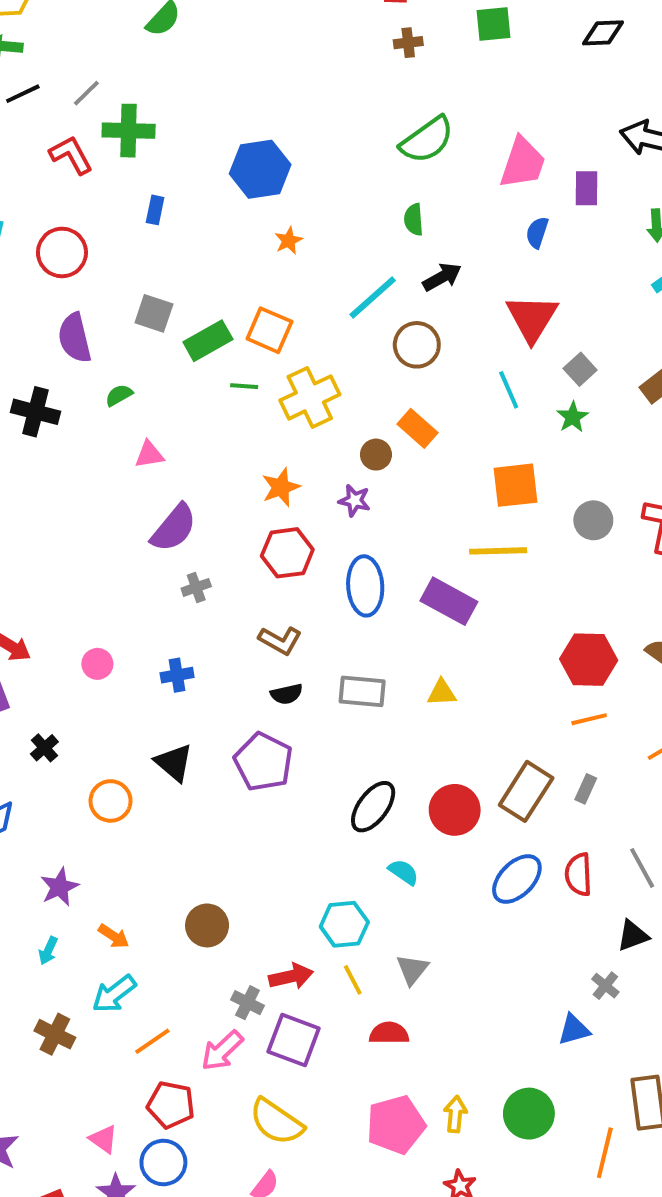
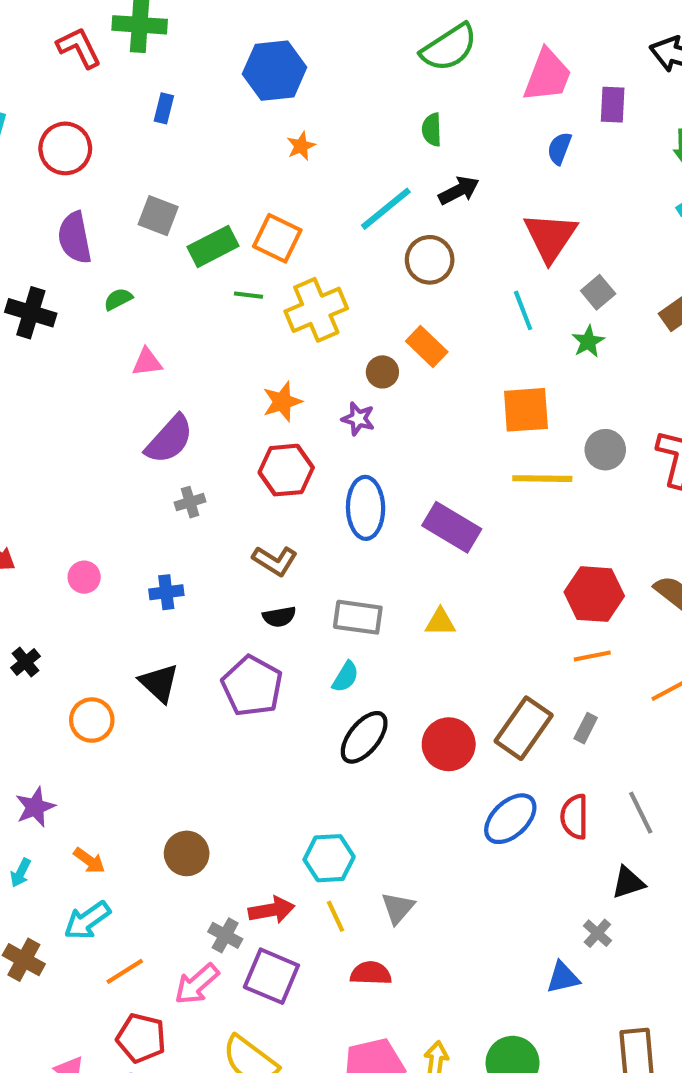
yellow line: (498, 551) -> (542, 479), moved
cyan semicircle: (403, 872) -> (345, 677), moved, turned 84

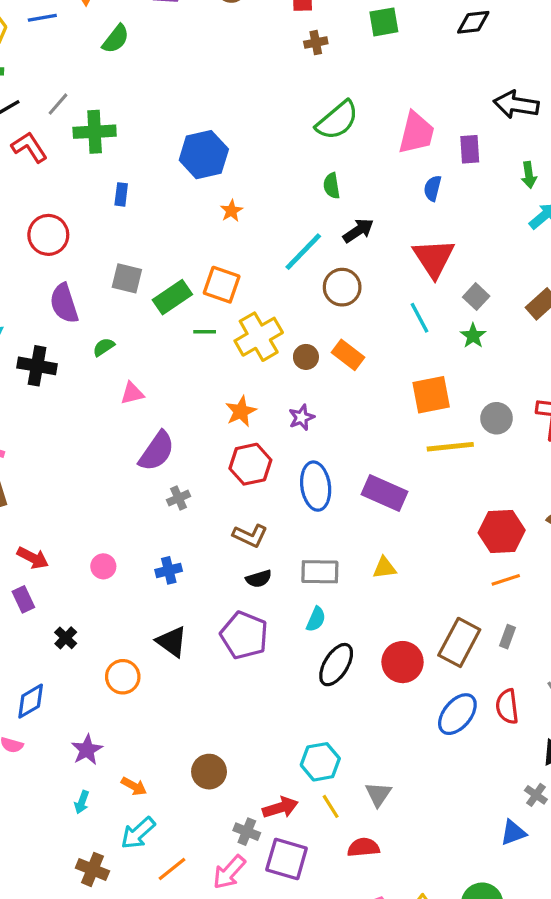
red L-shape: (79, 48) -> (29, 147), moved
brown circle: (382, 372) -> (306, 357), moved
purple star: (358, 419) -> (301, 417), turned -30

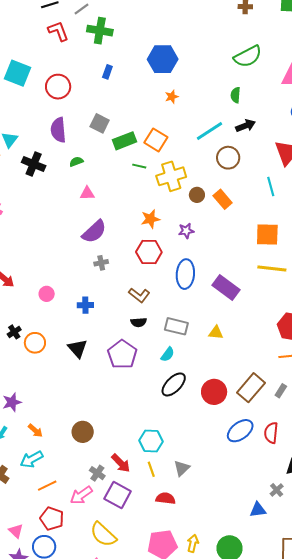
orange circle: (123, 677) -> (35, 343), moved
red arrow: (280, 808) -> (121, 463), turned 50

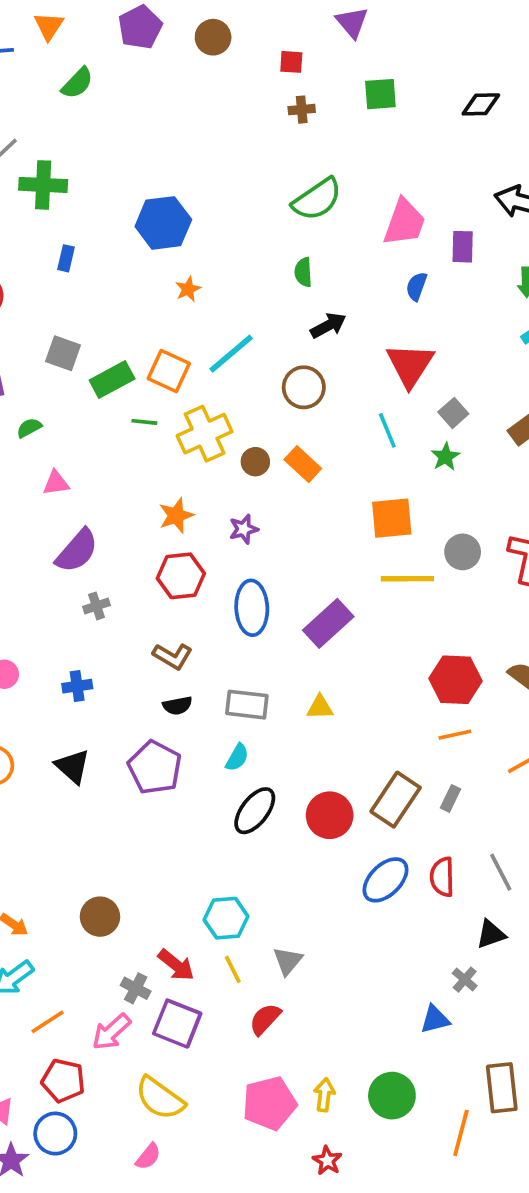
cyan line: (210, 131) -> (231, 354), moved
purple rectangle: (226, 288) -> (328, 623), turned -72
red semicircle: (166, 498) -> (265, 1019), turned -48

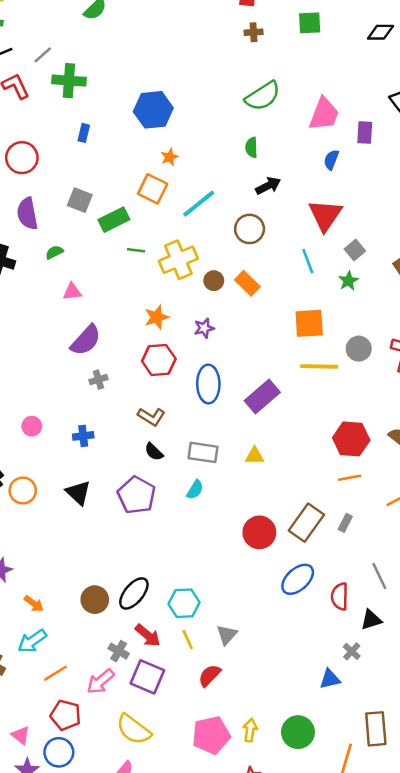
orange square: (169, 371) -> (153, 189), moved
black semicircle: (177, 706) -> (154, 452), turned 54
black ellipse: (255, 811) -> (134, 593), moved
red semicircle: (442, 877) -> (340, 597), moved

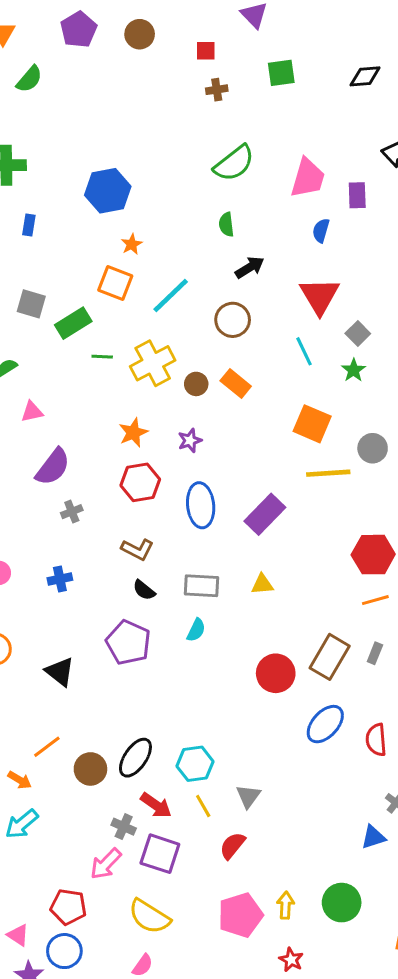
orange square: (309, 323) -> (312, 424), turned 32
black triangle: (78, 493) -> (60, 672), moved
orange line: (56, 673) -> (47, 747), moved

